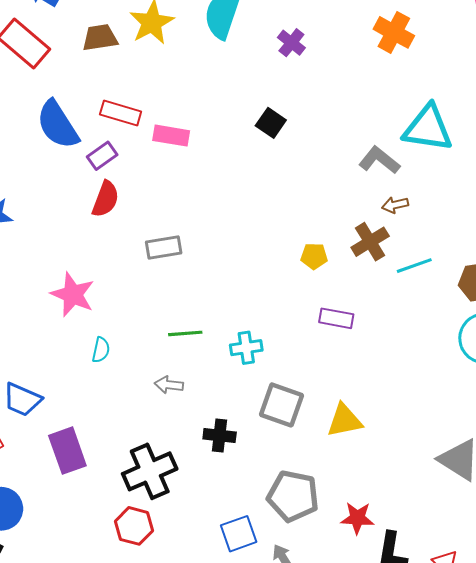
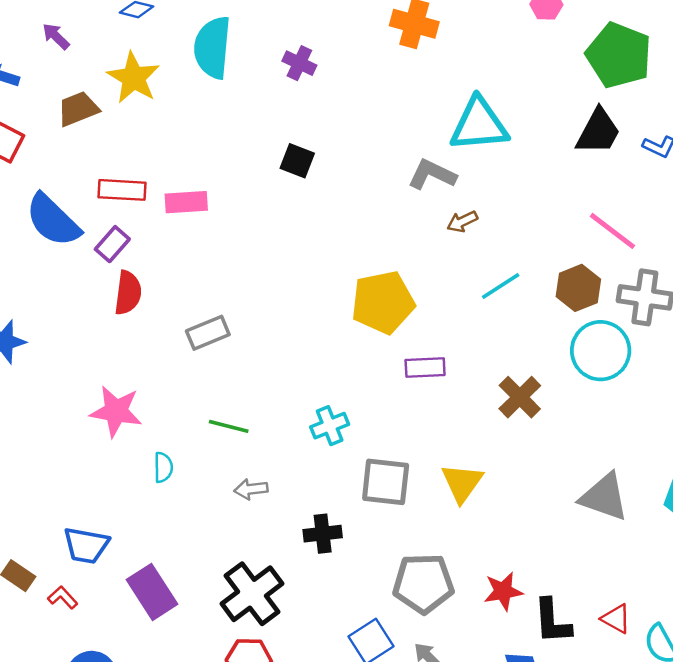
brown cross: (370, 242) -> (520, 397), moved
yellow pentagon: (314, 256) -> (383, 302), size x2.0
green line: (185, 333) -> (229, 426), moved, turned 32
yellow triangle: (344, 420) -> (462, 483), turned -30

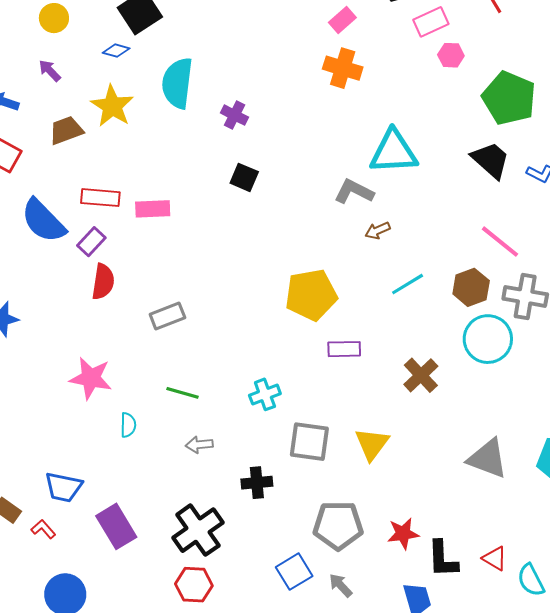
purple cross: (299, 63) -> (235, 115), moved
black trapezoid: (598, 132) -> (491, 160), turned -78

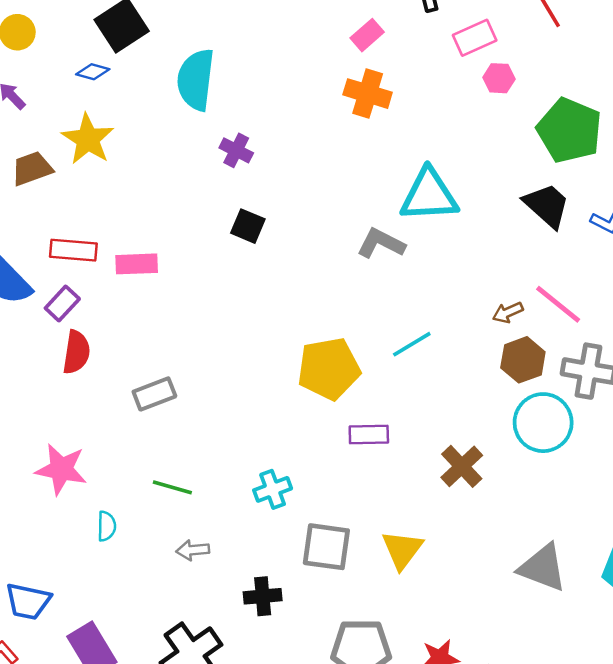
cyan semicircle: (177, 83) -> (196, 80), moved
brown arrow: (378, 231) -> (508, 312), moved
cyan line: (408, 284) -> (412, 344), moved

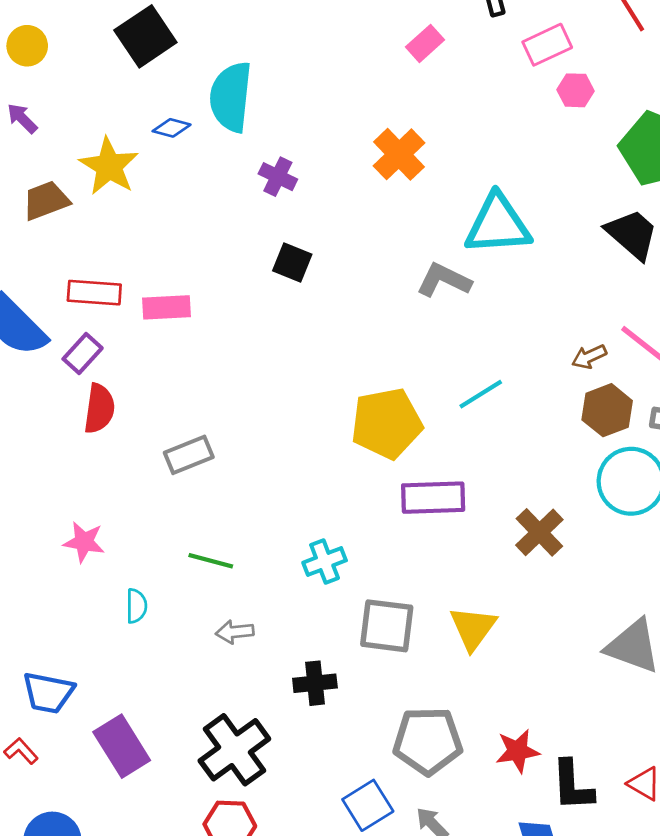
blue diamond: (93, 72) -> (172, 128), moved
orange cross: (368, 94) -> (399, 154), moved, turned 30
purple rectangle: (369, 435) -> (433, 498), size x1.4
pink star: (61, 469) -> (84, 542), size x0.7

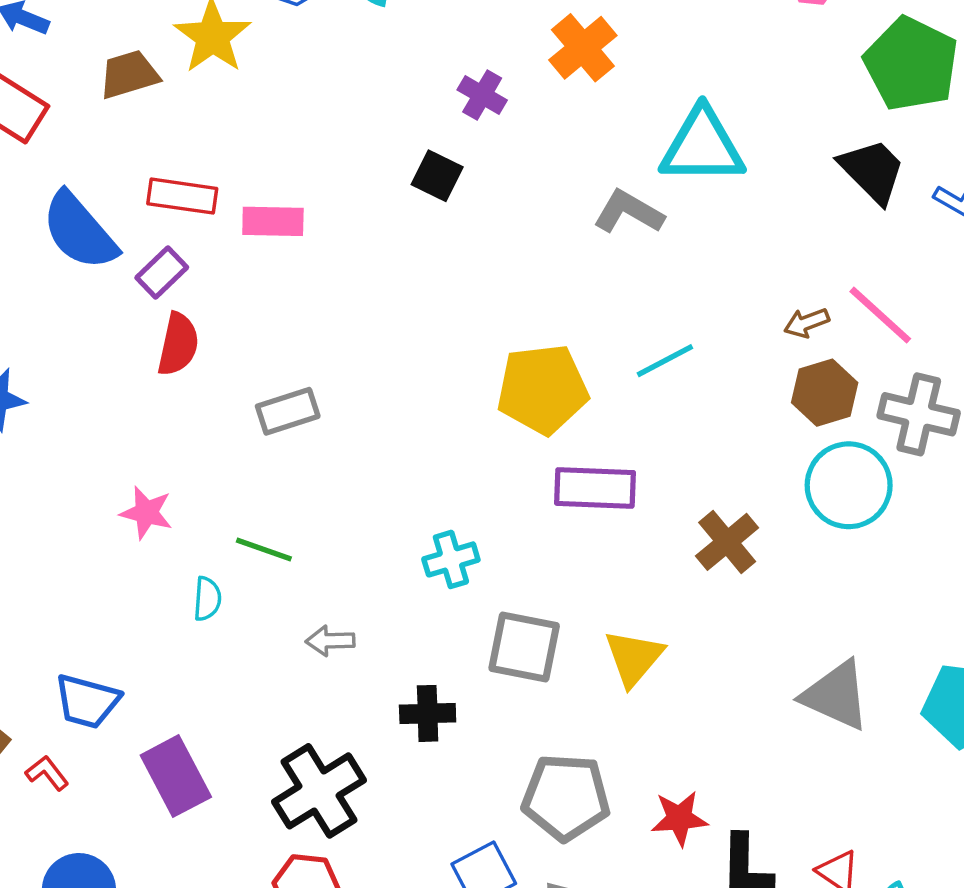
purple cross: (278, 177) -> (482, 95), moved
green line: (211, 561) -> (264, 549), moved

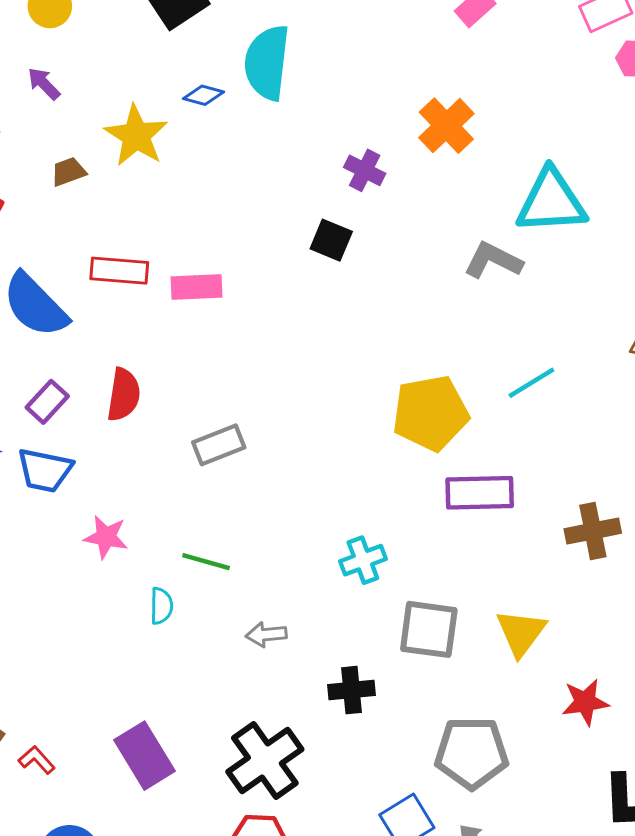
brown trapezoid: (129, 74) -> (68, 172), size x0.7
purple rectangle: (162, 272) -> (47, 402), moved
brown cross: (727, 542) -> (593, 531), turned 32
blue trapezoid: (87, 701) -> (45, 470), moved
red star: (679, 818) -> (585, 702), moved

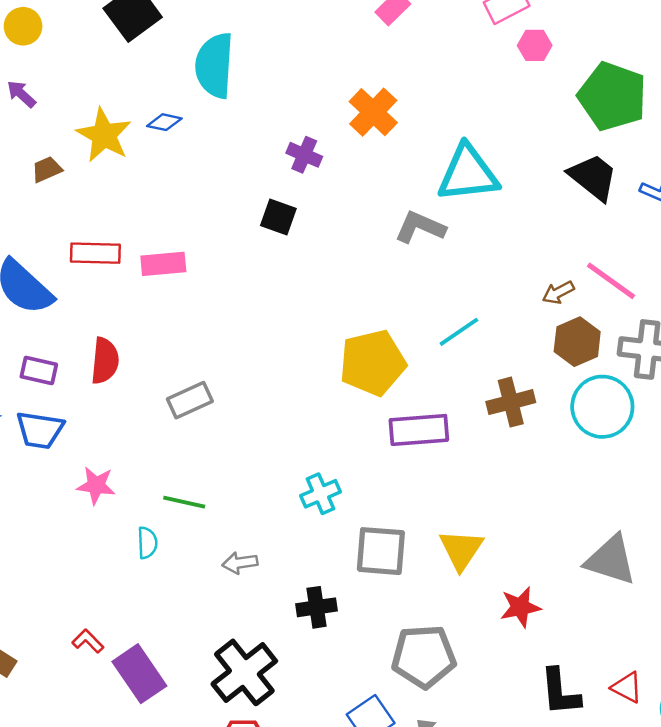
blue diamond: (203, 95) -> (164, 122), moved
purple rectangle: (47, 402) -> (39, 371), turned 63
brown cross: (593, 531) -> (511, 402), moved
red L-shape: (37, 760) -> (88, 641), moved

